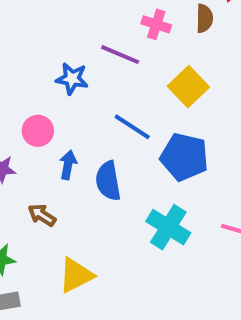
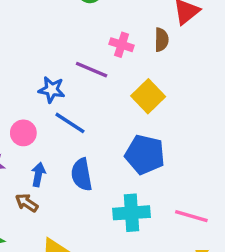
blue line: (132, 127) -> (70, 123), moved
blue arrow: (68, 165) -> (38, 175), moved
cyan cross: (168, 227) -> (132, 213), turned -36

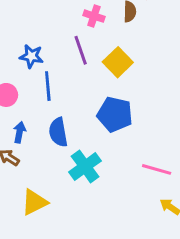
purple line: (92, 70) -> (81, 50), moved, turned 48
blue line: (70, 123) -> (48, 86), turned 52
cyan cross: (132, 213) -> (85, 166), moved, turned -32

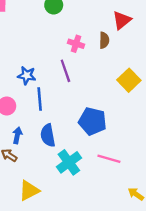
yellow square: (118, 62) -> (129, 80), moved
pink line: (157, 169) -> (109, 159), moved

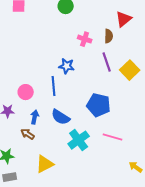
purple line: (65, 71) -> (107, 62), moved
blue star: (27, 75) -> (67, 66), moved
blue semicircle: (48, 135) -> (61, 117), turned -48

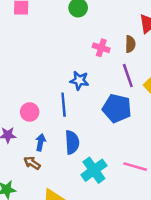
blue pentagon: (99, 105) -> (117, 108), moved
blue semicircle: (61, 117) -> (72, 142), turned -126

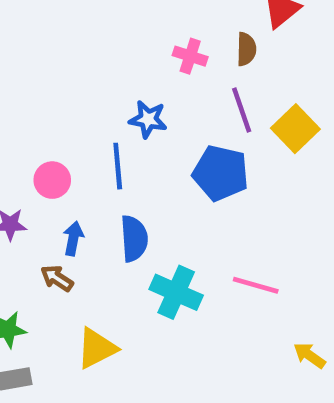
cyan cross: (94, 170) -> (176, 292), turned -30

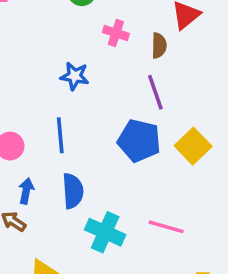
pink cross: (190, 56) -> (116, 33), moved
blue star: (148, 119) -> (75, 76), moved
yellow square: (295, 129) -> (193, 146), moved

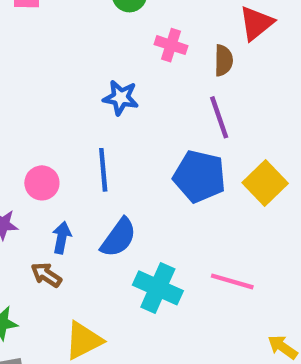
blue semicircle: (73, 191) -> (118, 238), turned 40

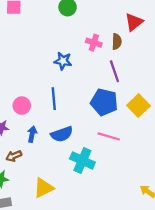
pink cross: (171, 45) -> (94, 43), moved
blue semicircle: (118, 238) -> (62, 134), turned 35
brown arrow: (46, 275) -> (14, 156), moved, turned -56
pink line: (232, 281) -> (109, 136), moved

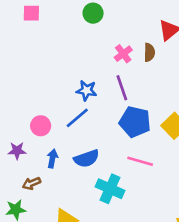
pink cross: (94, 43) -> (123, 54), turned 35
blue star: (63, 61) -> (86, 90), moved
purple line: (114, 71) -> (122, 88), moved
blue line: (54, 99) -> (77, 118), turned 55

